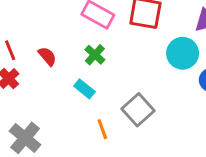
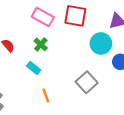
gray square: (138, 110) -> (87, 82), moved

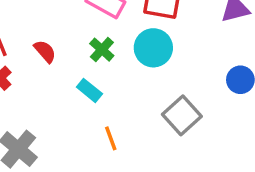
cyan circle: (101, 43) -> (153, 48), moved

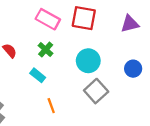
cyan circle: (153, 48) -> (88, 61), moved

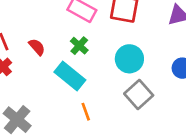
cyan rectangle: (38, 75) -> (70, 76), size x1.6

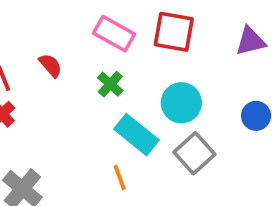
red semicircle: (37, 47) -> (50, 65), moved
cyan rectangle: (70, 76) -> (136, 135), moved

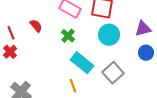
purple triangle: (250, 41) -> (143, 29), moved
cyan circle: (181, 103) -> (109, 35), moved

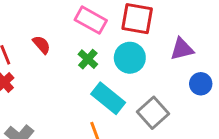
purple triangle: (143, 29) -> (182, 49), moved
cyan circle: (109, 35) -> (130, 58), moved

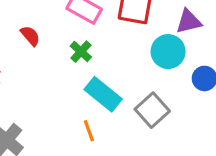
purple triangle: (182, 49) -> (189, 21), moved
cyan circle: (130, 58) -> (168, 52), moved

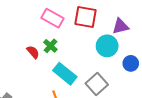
red semicircle: (30, 36) -> (33, 52), moved

